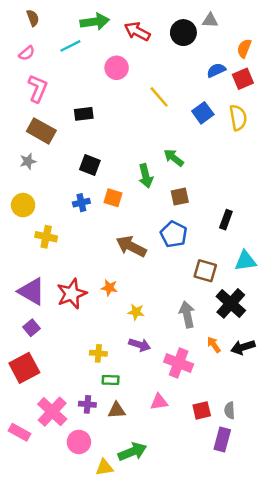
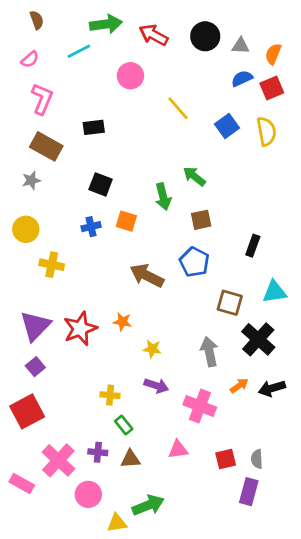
gray triangle: (210, 20) -> (241, 46), moved
purple triangle: (32, 291) -> (35, 326), turned 44
orange arrow: (214, 345) -> (239, 386), turned 91
green rectangle: (111, 380) -> (124, 425), turned 49

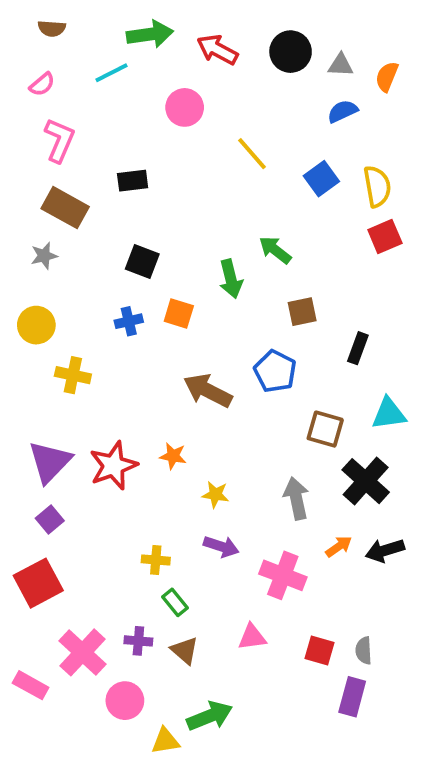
brown semicircle: (37, 20) -> (52, 28), turned 114
red square: (272, 88) -> (385, 236), moved
brown square: (201, 220) -> (302, 312), moved
brown triangle: (130, 459) -> (185, 651), turned 45
red square: (226, 459) -> (319, 651), turned 30

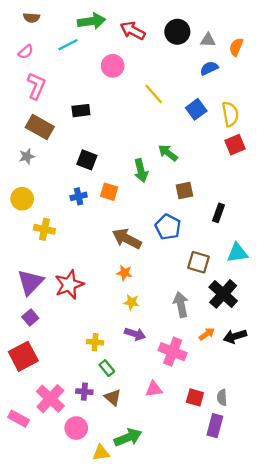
orange star: (173, 456) -> (124, 273), moved

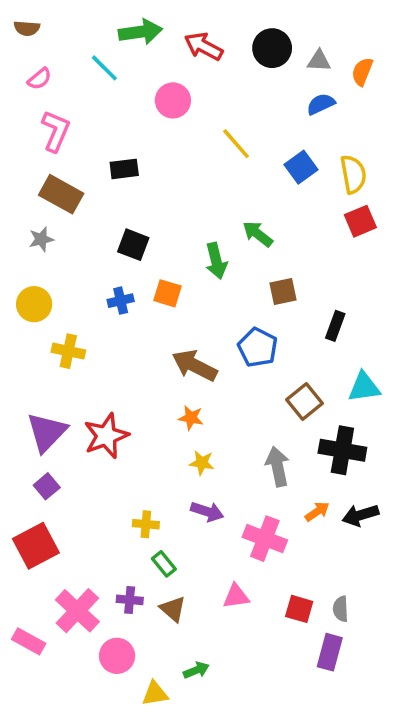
brown semicircle: (32, 18) -> (27, 28), moved
cyan line: (68, 45) -> (104, 68), turned 72
brown square: (199, 262) -> (305, 402), turned 35
black cross: (223, 294) -> (342, 450), turned -32
green arrow: (128, 437) -> (196, 670), size x0.6

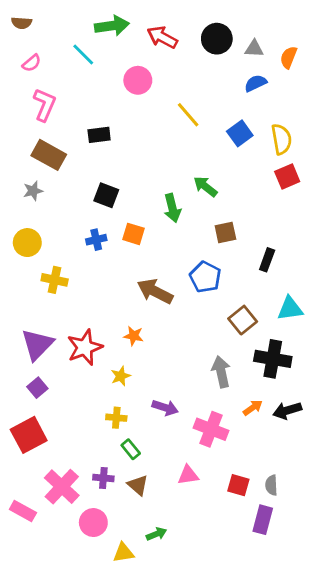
orange star: (191, 418) -> (134, 336), moved
yellow star: (202, 463) -> (121, 376), moved, turned -30

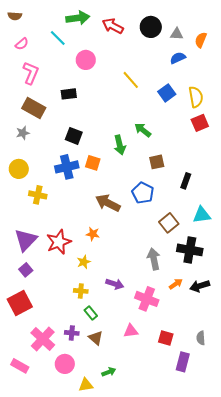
pink circle: (138, 80) -> (86, 60), moved
blue cross: (96, 240) -> (67, 167), size x1.6
gray semicircle: (271, 485) -> (201, 338), moved
pink rectangle: (23, 511) -> (20, 366), moved

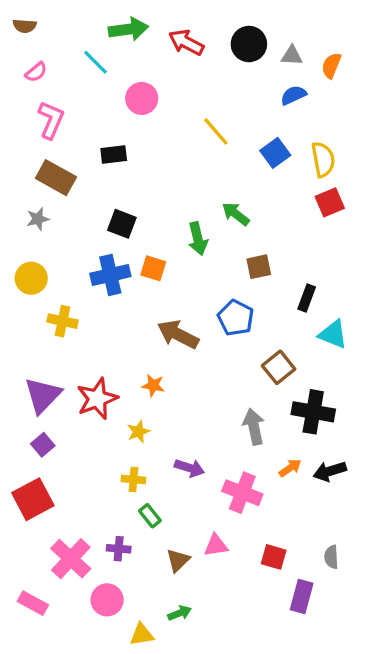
cyan triangle: (202, 215) -> (333, 334), moved, turned 30
brown triangle: (96, 338) -> (178, 560), moved, turned 35

